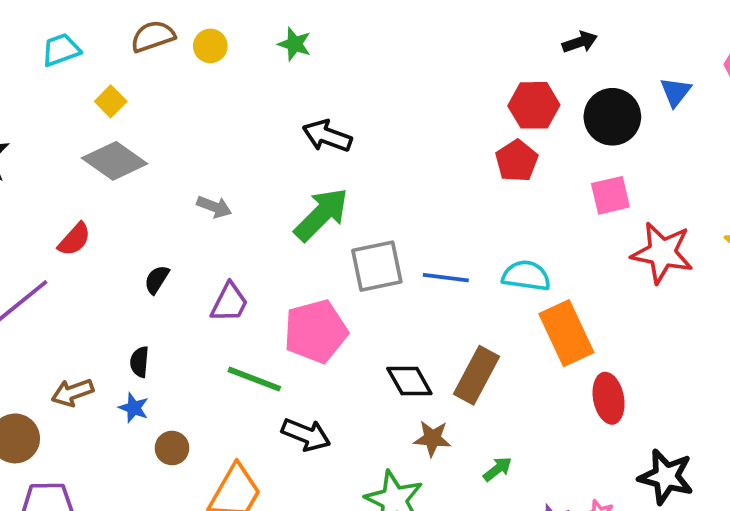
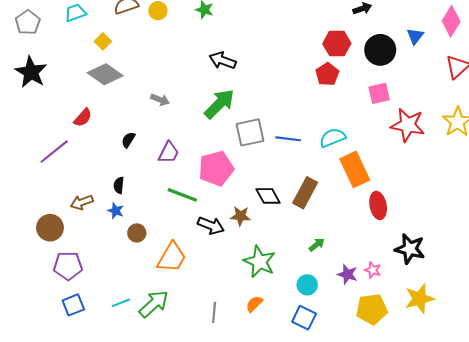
cyan semicircle: (526, 276) -> (333, 138), turned -30
brown star: (432, 438) -> (241, 216), moved

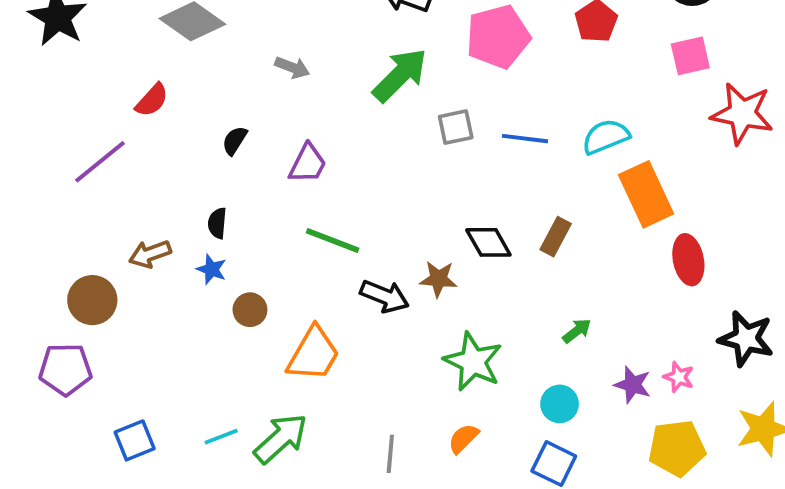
gray square: (250, 132) -> (456, 127), size x0.7
pink pentagon: (216, 168) -> (498, 37), moved
brown rectangle: (305, 193) -> (556, 237), size x0.7
purple pentagon: (68, 266) -> (65, 369), moved

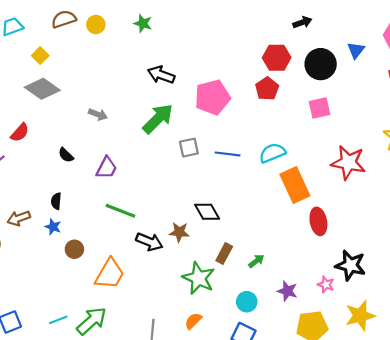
red star: (742, 114) -> (348, 163), moved
black semicircle: (235, 140) -> (66, 155), turned -77
brown rectangle: (556, 237) -> (224, 254), moved
pink star: (679, 377) -> (326, 285), moved

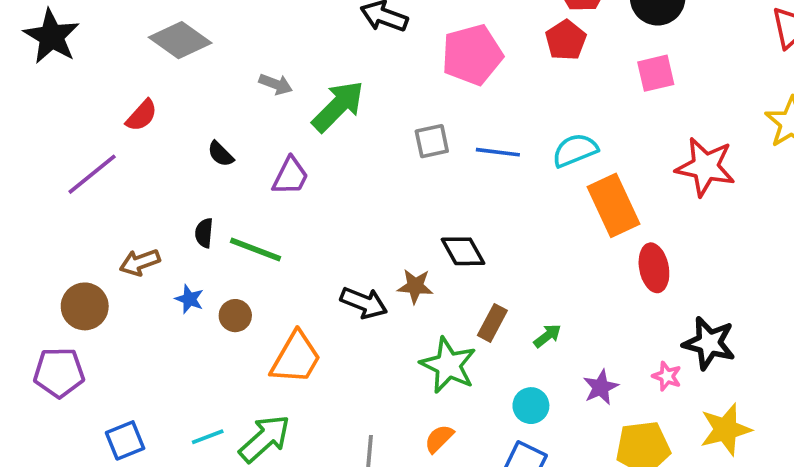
green arrow: (158, 119) -> (338, 106), moved
green line: (120, 211) -> (255, 249), moved
blue star: (53, 227) -> (189, 299), moved
purple star: (287, 291) -> (601, 387), turned 30

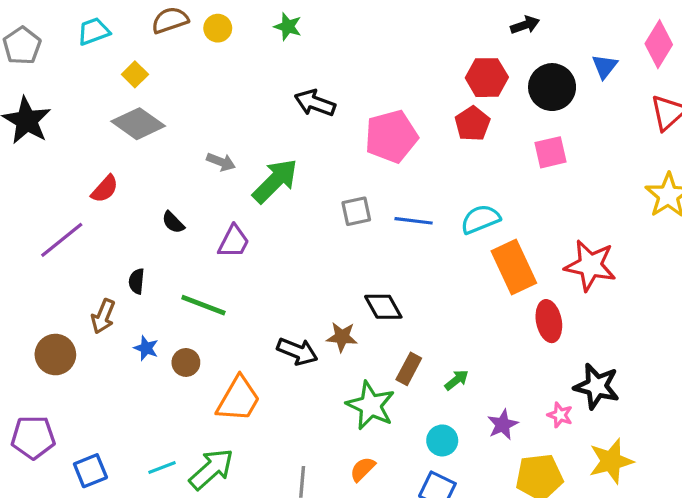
red star: (705, 167) -> (590, 265), moved
black semicircle: (204, 233) -> (137, 281), moved
brown arrow: (140, 262) -> (103, 316), turned -48
purple pentagon: (59, 373) -> (33, 437), moved

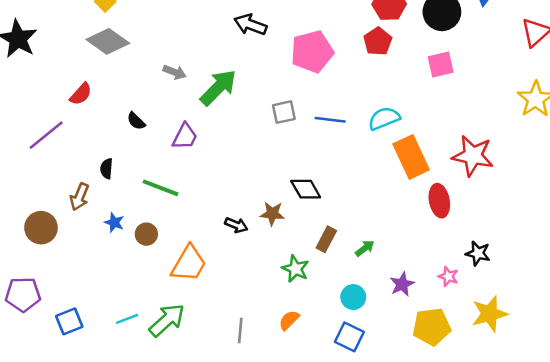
black arrow: (297, 351) -> (236, 225), size x0.7
black star: (597, 386) -> (478, 253), size x0.7
green star: (371, 405) -> (295, 269), size x0.7

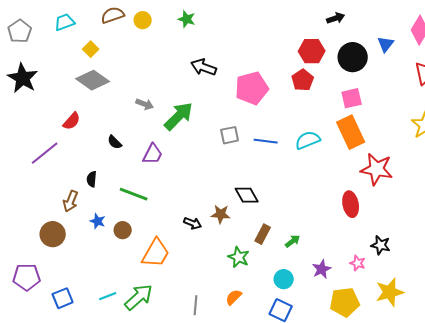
orange rectangle: (411, 157) -> (351, 132), moved
brown circle: (41, 228) -> (53, 234), moved

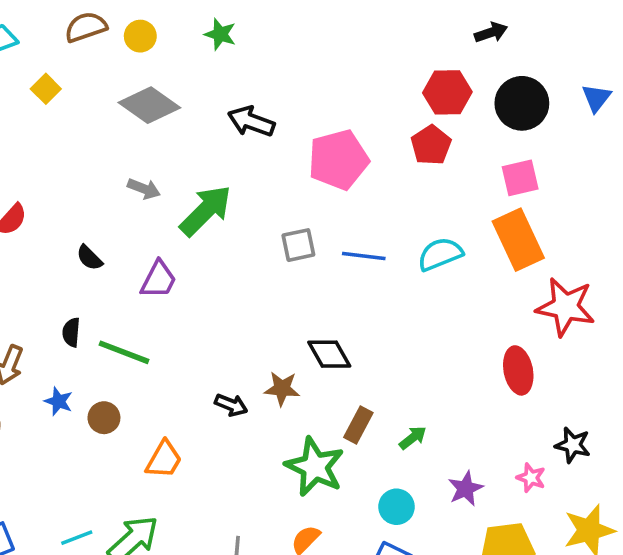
blue triangle: (386, 44) -> (596, 98), moved
gray diamond: (93, 80) -> (149, 105), moved
black semicircle: (92, 179) -> (71, 332), moved
orange trapezoid: (156, 253) -> (164, 459), size x0.7
green star: (239, 257) -> (315, 467), size x1.5

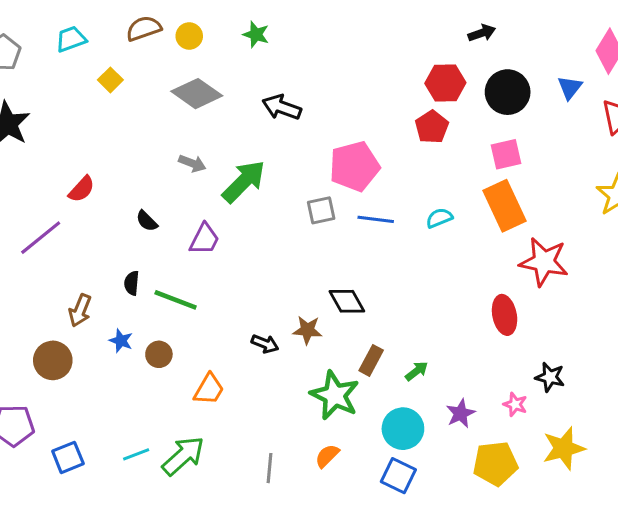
pink pentagon: (338, 160) -> (354, 166), moved
cyan semicircle: (440, 254) -> (439, 218), size x0.7
cyan circle: (397, 507) -> (403, 429), size x1.4

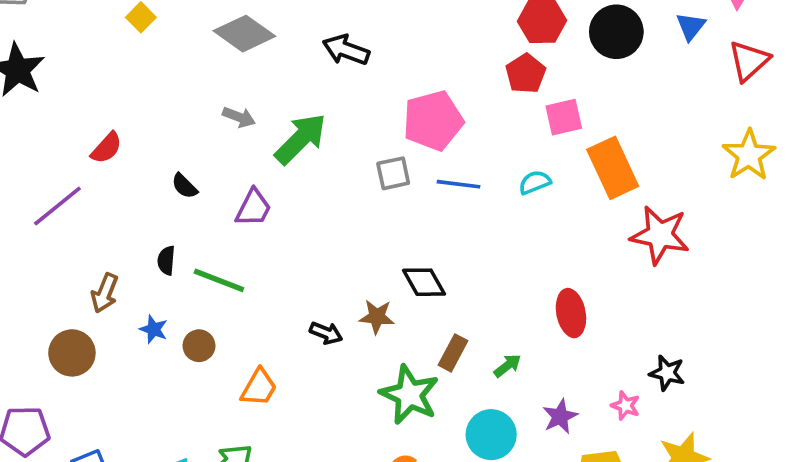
pink square: (506, 154) -> (564, 117), moved
red ellipse: (505, 315) -> (571, 313), moved

